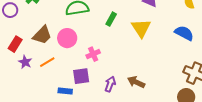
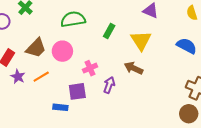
brown arrow: (136, 82) -> (134, 68), moved
purple arrow: (110, 84) -> (109, 85), moved

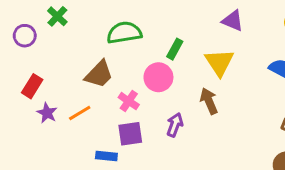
brown trapezoid: (36, 48) -> (99, 74), moved
pink circle: (62, 51) -> (158, 77), moved
pink cross: (90, 68) -> (129, 101), moved, turned -32
brown arrow: (134, 68) -> (209, 101), turned 42

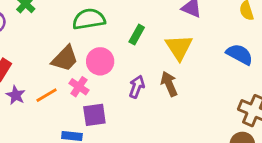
pink circle: (158, 77) -> (100, 61), moved
pink cross: (129, 101) -> (79, 87), moved
purple arrow: (175, 125) -> (137, 87), moved

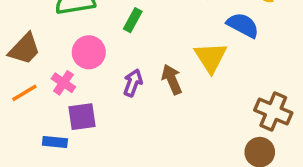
yellow triangle: (179, 47) -> (211, 57), moved
blue semicircle: (239, 54) -> (243, 25), moved
brown trapezoid: (65, 59) -> (24, 49), moved

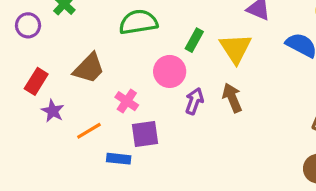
pink circle: (89, 52) -> (170, 71), moved
yellow triangle: (211, 57) -> (235, 48), moved
orange line: (24, 93) -> (89, 131), moved

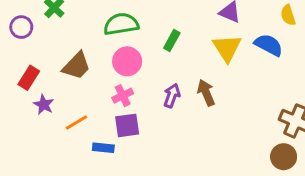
yellow triangle: (235, 48) -> (227, 48), moved
pink circle: (170, 71) -> (127, 61), moved
pink cross: (127, 101) -> (123, 96), moved, turned 30

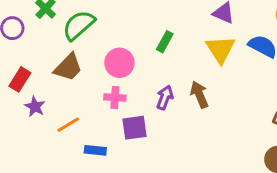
green semicircle: (121, 24) -> (79, 25), moved, turned -32
pink cross: (123, 96) -> (115, 98), turned 30
purple square: (127, 125) -> (135, 128), moved

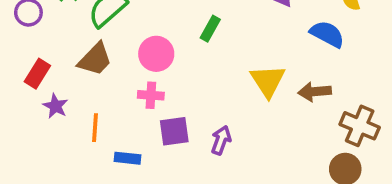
yellow triangle: (221, 49) -> (268, 81), moved
brown arrow: (199, 94) -> (315, 92), moved, turned -72
purple arrow: (165, 98) -> (221, 140), moved
orange line: (68, 125) -> (95, 128), turned -55

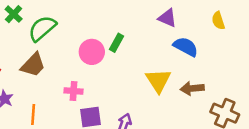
blue semicircle: (327, 34) -> (186, 47), moved
pink circle: (156, 54) -> (92, 52), moved

